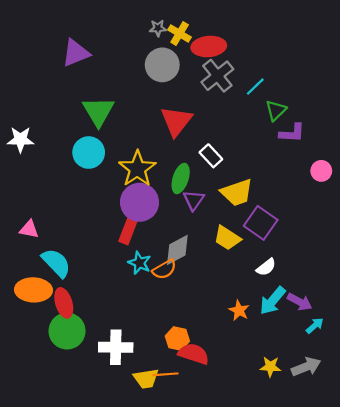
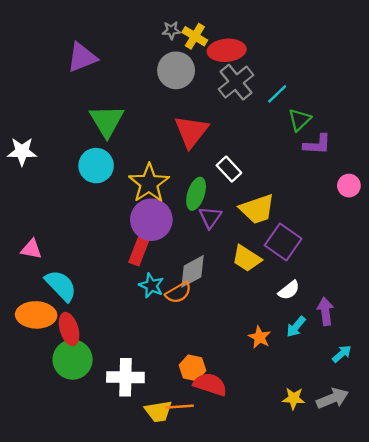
cyan arrow: (273, 301) -> (296, 327), size x0.7
purple arrow: (300, 302) -> (325, 311), moved, turned -125

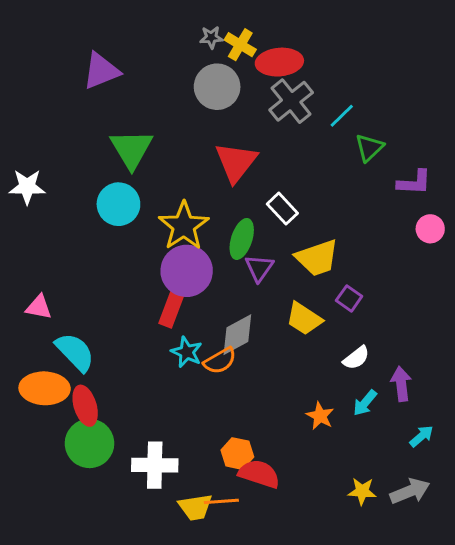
purple L-shape: (317, 144) -> (414, 182), moved
purple square: (283, 242) -> (349, 298), size x0.6

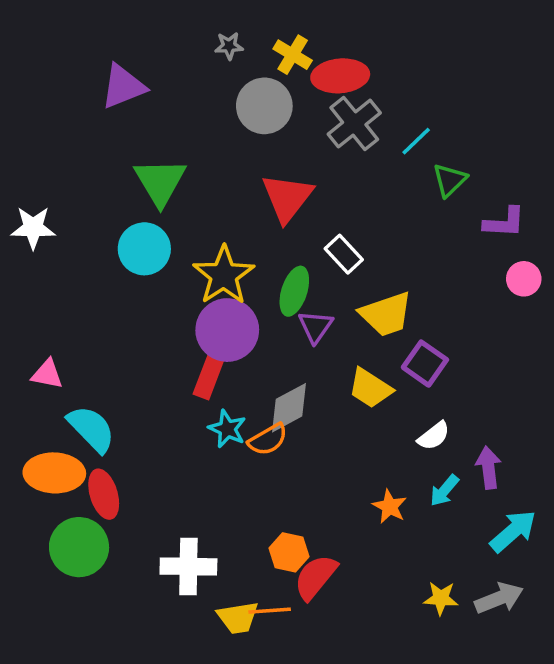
gray star: (211, 37) -> (229, 46), moved
purple square: (349, 298) -> (425, 364), size x1.4
cyan arrow: (422, 436) -> (513, 531), size x1.6
green circle: (89, 443) -> (79, 547), moved
red semicircle: (259, 474) -> (315, 577), turned -69

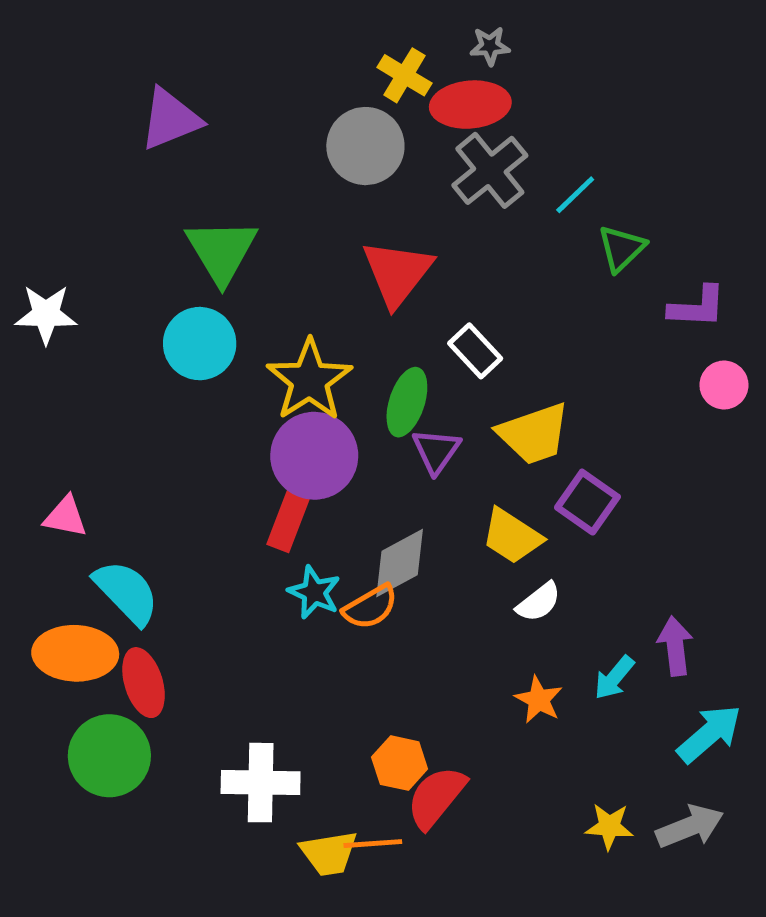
gray star: (229, 46) -> (490, 46), moved
white semicircle: (434, 436) -> (539, 602), moved

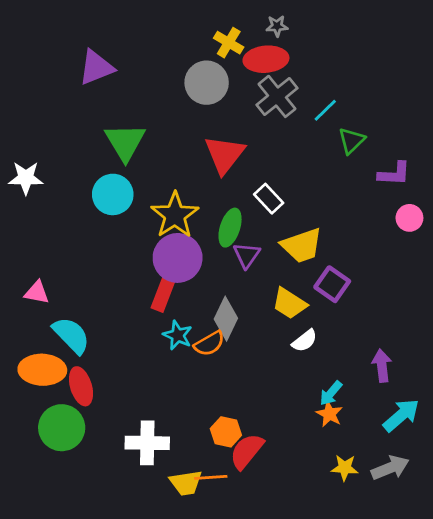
gray diamond: (400, 563) -> (226, 319), turned -36
cyan arrow: (614, 678) -> (331, 393), moved
orange star: (539, 700) -> (329, 414), moved

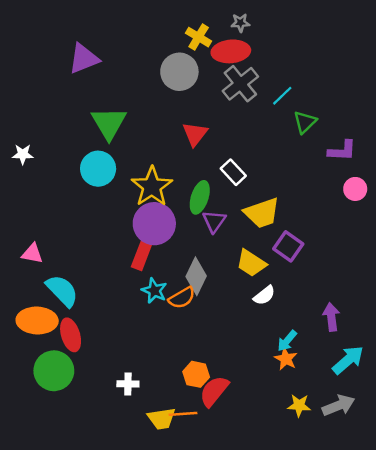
red triangle: (225, 154) -> (195, 134), size x0.7
white star: (26, 178) -> (23, 154), size x0.7
white cross: (147, 443) -> (128, 384), size x0.6

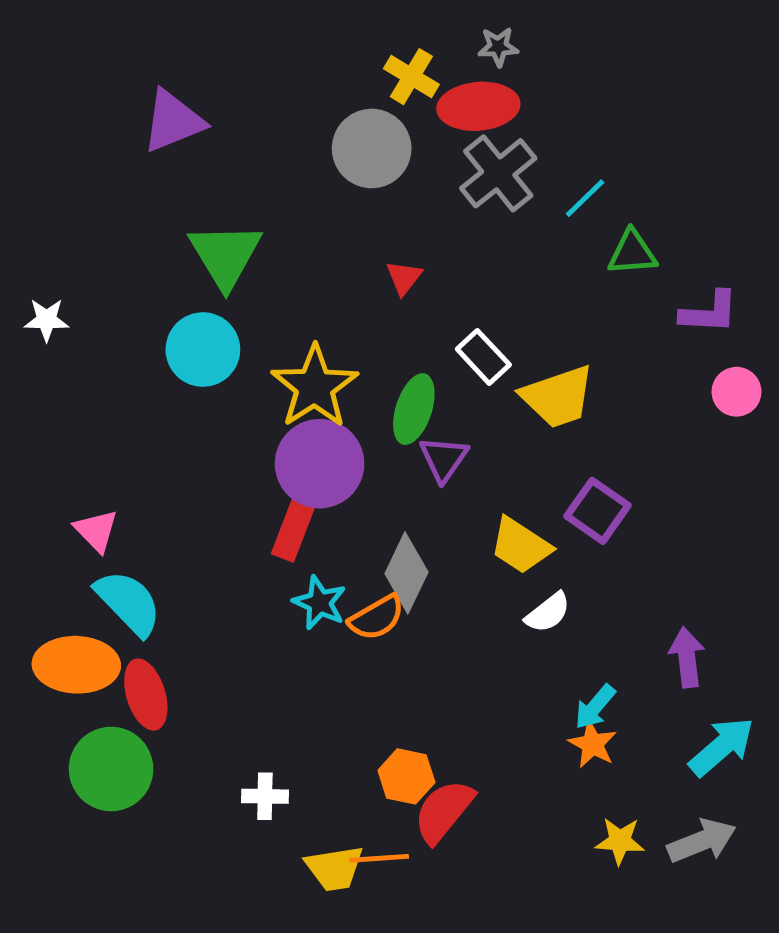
green triangle: (305, 122) -> (632, 253), turned 40
red triangle: (195, 134) -> (404, 278), size x0.7
yellow trapezoid: (262, 213) -> (558, 397), moved
pink triangle: (32, 254) -> (96, 531), moved, turned 35

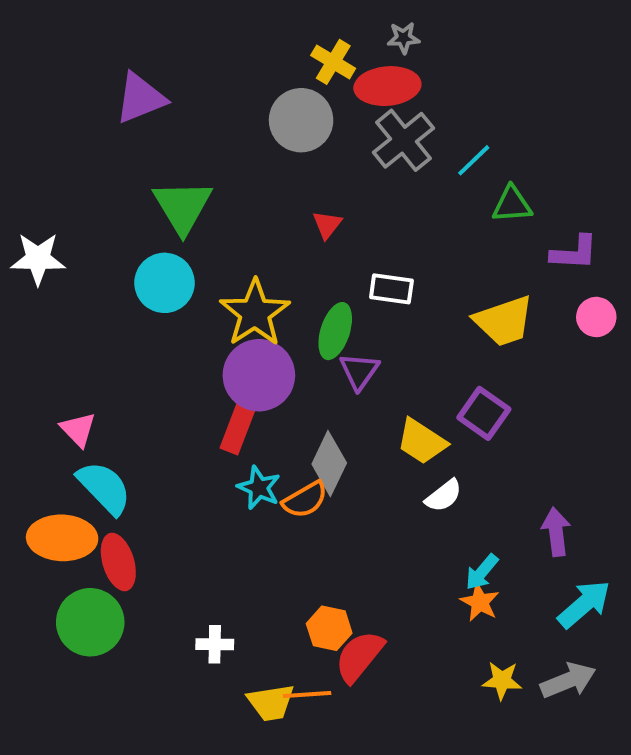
white star: (47, 320) -> (38, 259), size x1.5
white rectangle: (483, 357) -> (391, 289), turned -39
yellow trapezoid: (558, 397) -> (504, 321), moved

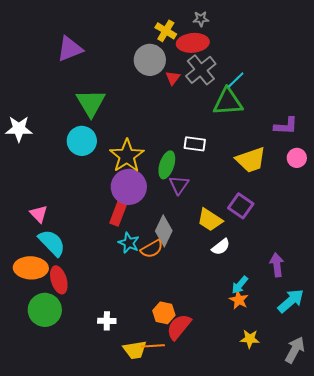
green triangle: (512, 205) -> (228, 102), moved, size x1.5
red triangle: (327, 225) -> (173, 78), moved
gray arrow: (568, 680) -> (295, 350), moved, turned -40

